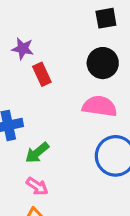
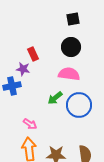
purple star: (23, 49) -> (23, 69), moved
green arrow: (37, 153) -> (55, 98), moved

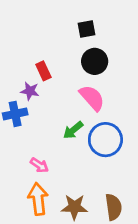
black square: (73, 19) -> (87, 29), moved
pink semicircle: (69, 74) -> (92, 98), turned 40

